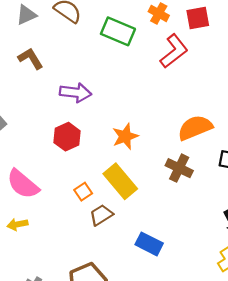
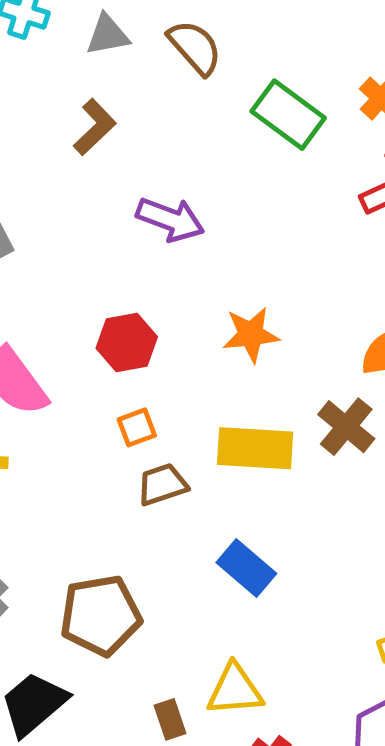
brown L-shape: (31, 59) -> (95, 127), turned 64
red hexagon: (67, 137) -> (127, 343), moved
yellow rectangle: (120, 181) -> (255, 448), moved, turned -60

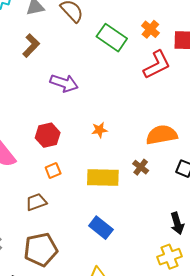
orange star: (251, 334) -> (99, 130), size x0.7
brown cross: (346, 427) -> (141, 167), size x0.7
brown trapezoid: (162, 484) -> (36, 202), moved

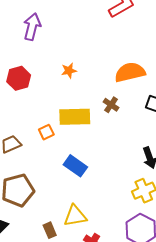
purple arrow: (64, 83) -> (32, 27), turned -92
orange square: (53, 170) -> (46, 132), moved

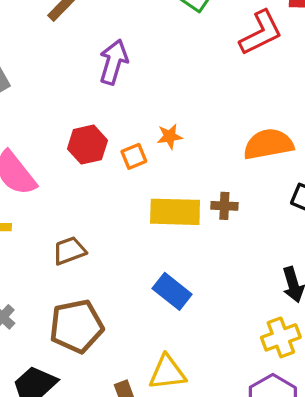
brown cross: (111, 105) -> (224, 206), moved, turned -35
orange square: (46, 132) -> (134, 156), moved

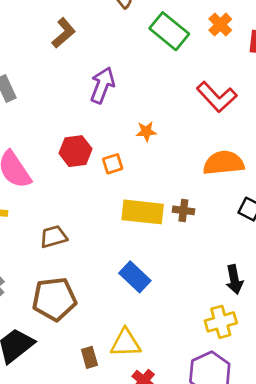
red L-shape: (261, 33) -> (217, 97), moved, turned 69
orange star: (170, 136) -> (146, 131), moved

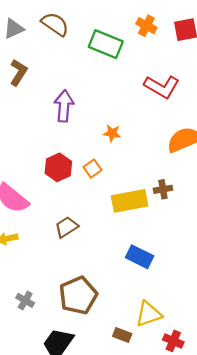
orange star: (146, 131) -> (112, 133), turned 30
brown trapezoid: (54, 237) -> (67, 227), moved
brown rectangle: (89, 357) -> (122, 335), turned -36

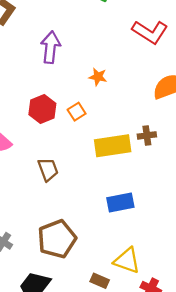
brown trapezoid: (67, 227) -> (48, 169), turned 100
blue rectangle: (140, 257) -> (120, 203), turned -40
yellow triangle: (149, 314) -> (127, 261), turned 36

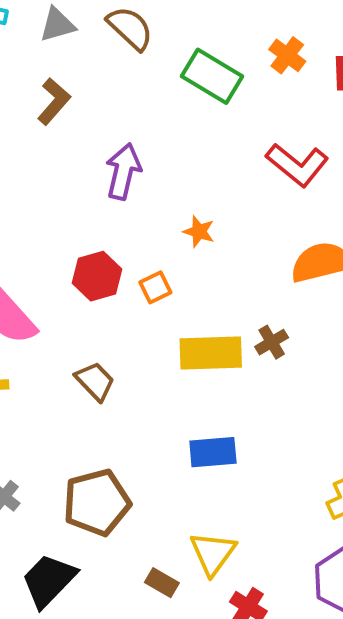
brown cross: (147, 135) -> (272, 342), turned -30
brown trapezoid: (48, 169) -> (95, 381), turned -30
yellow triangle: (127, 261) -> (213, 553), turned 40

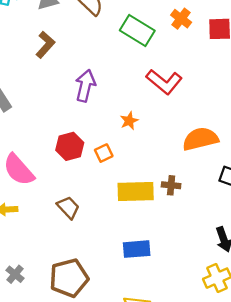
red L-shape: (297, 165) -> (164, 82), moved
orange star: (199, 232) -> (129, 121), turned 30
brown cross: (272, 342) -> (171, 185), turned 36

